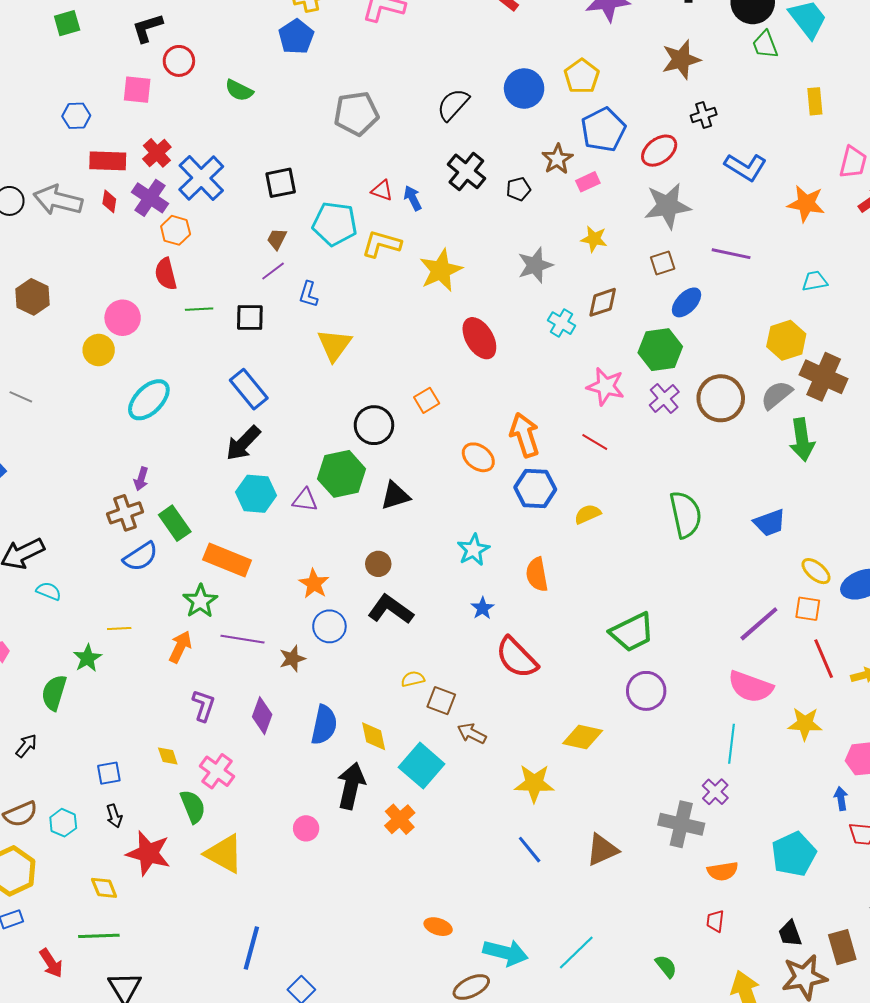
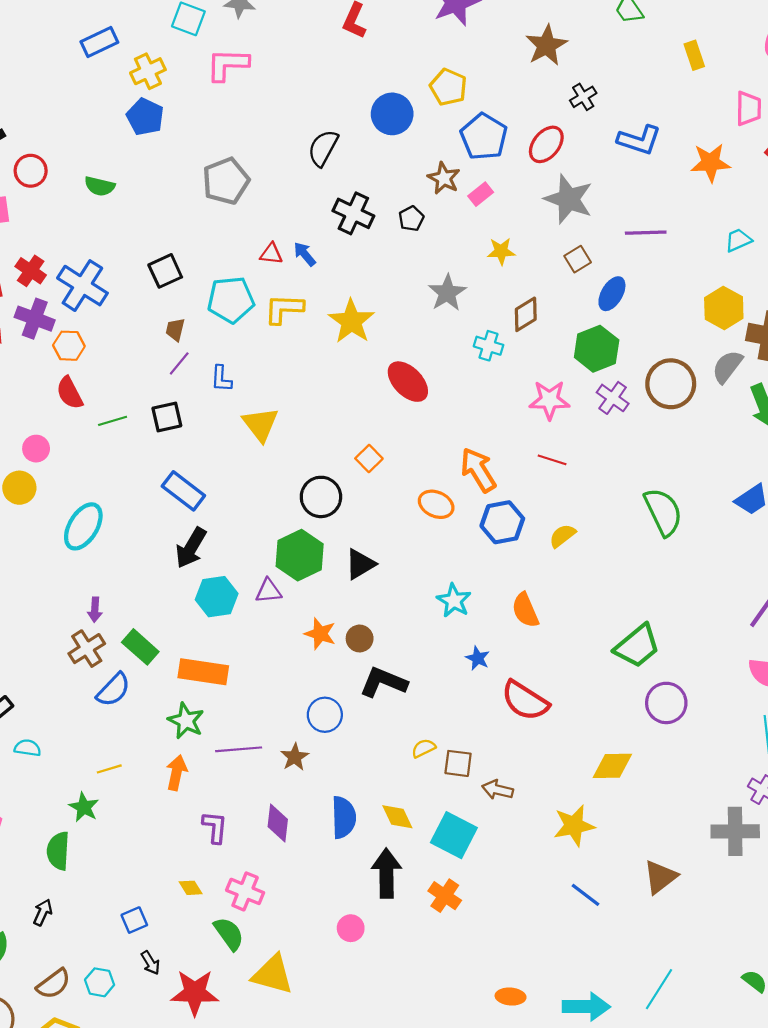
gray star: (668, 206) -> (569, 199), turned -30
pink circle: (123, 318) -> (36, 449), size x0.7
orange star: (314, 584) -> (320, 634), moved

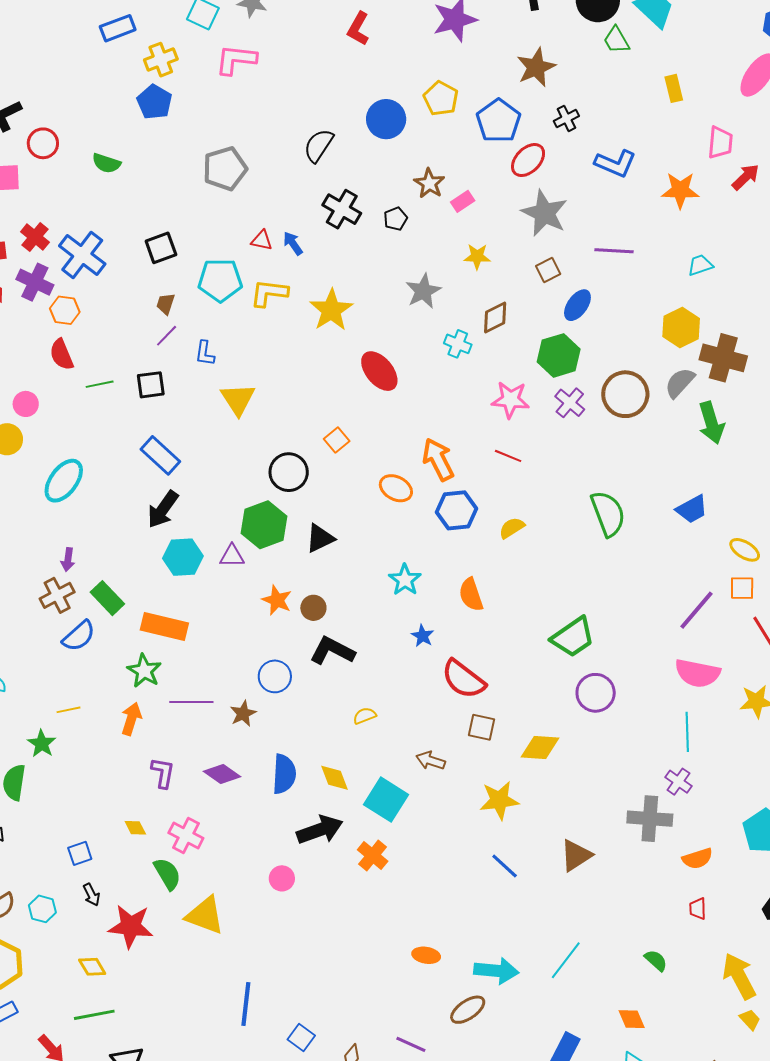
blue pentagon: (484, 137) -> (498, 121), moved
brown square: (458, 763) -> (482, 727), moved
purple diamond: (278, 823) -> (222, 774), turned -66
black arrow: (386, 873) -> (320, 830), turned 66

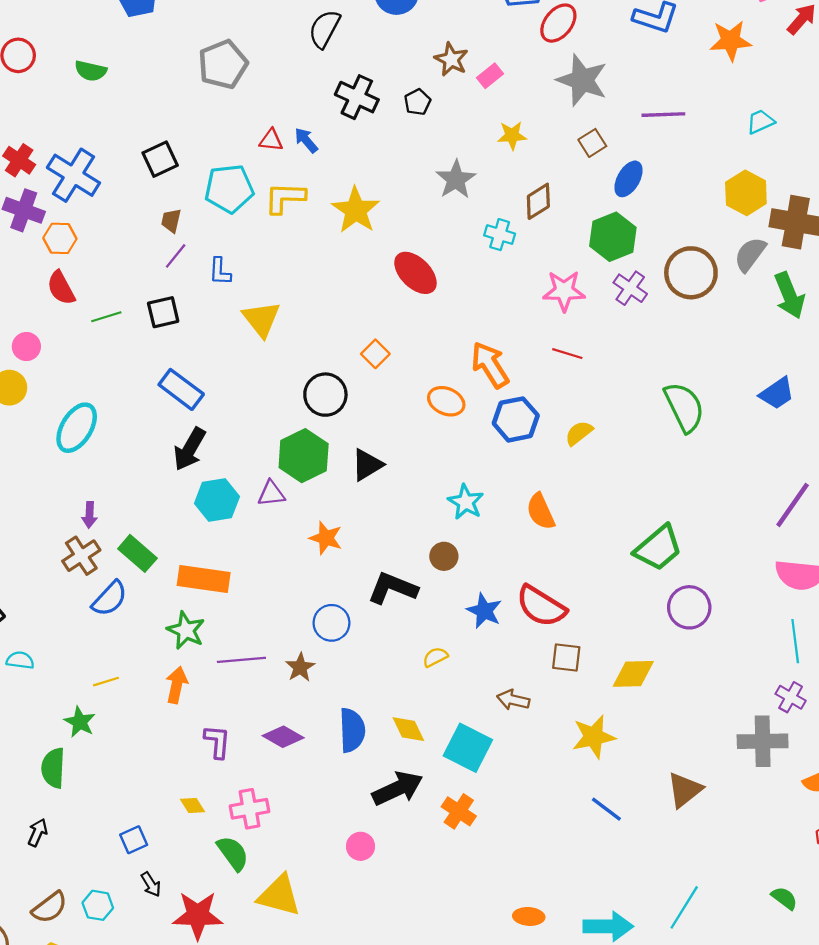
brown circle: (313, 608) -> (444, 556), moved
blue star: (423, 636) -> (484, 611), moved, size x1.4
pink cross: (186, 836) -> (249, 809), turned -32

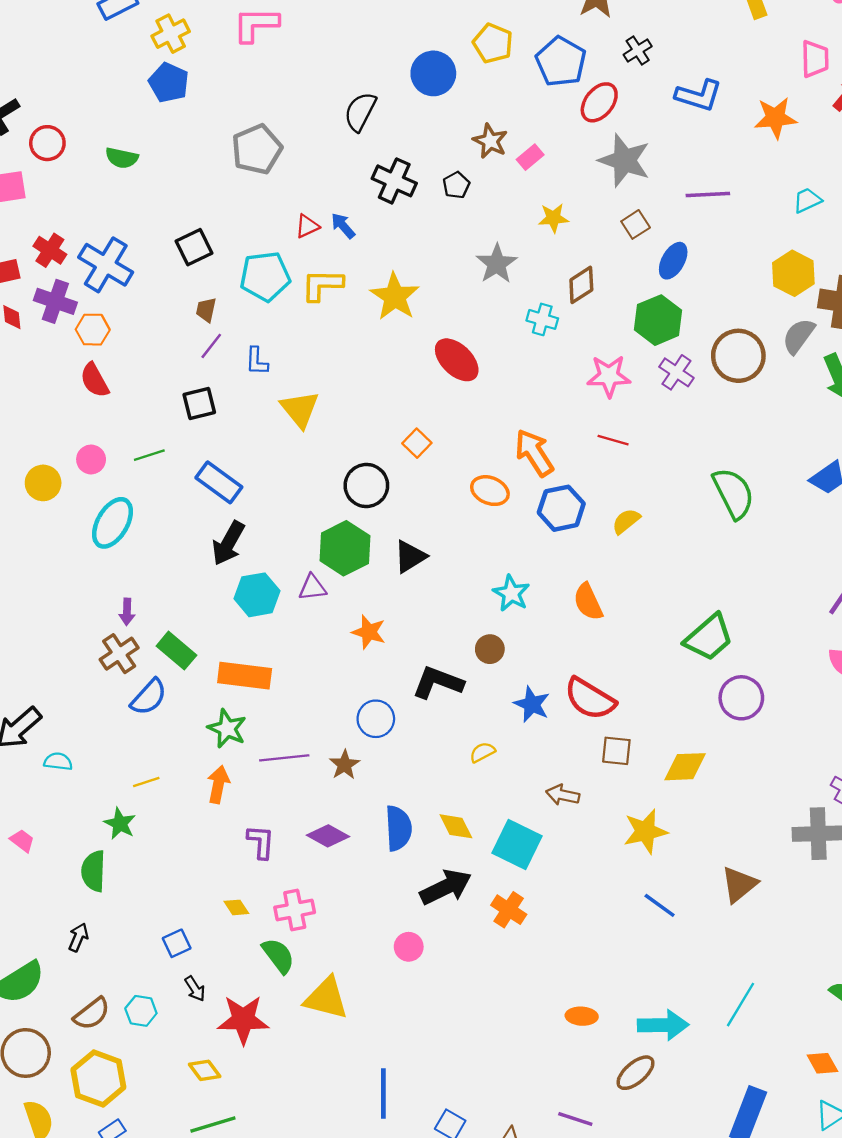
red triangle: (271, 140) -> (307, 226), turned -30
green line: (106, 317) -> (149, 455), moved
pink circle: (26, 347) -> (91, 459), moved

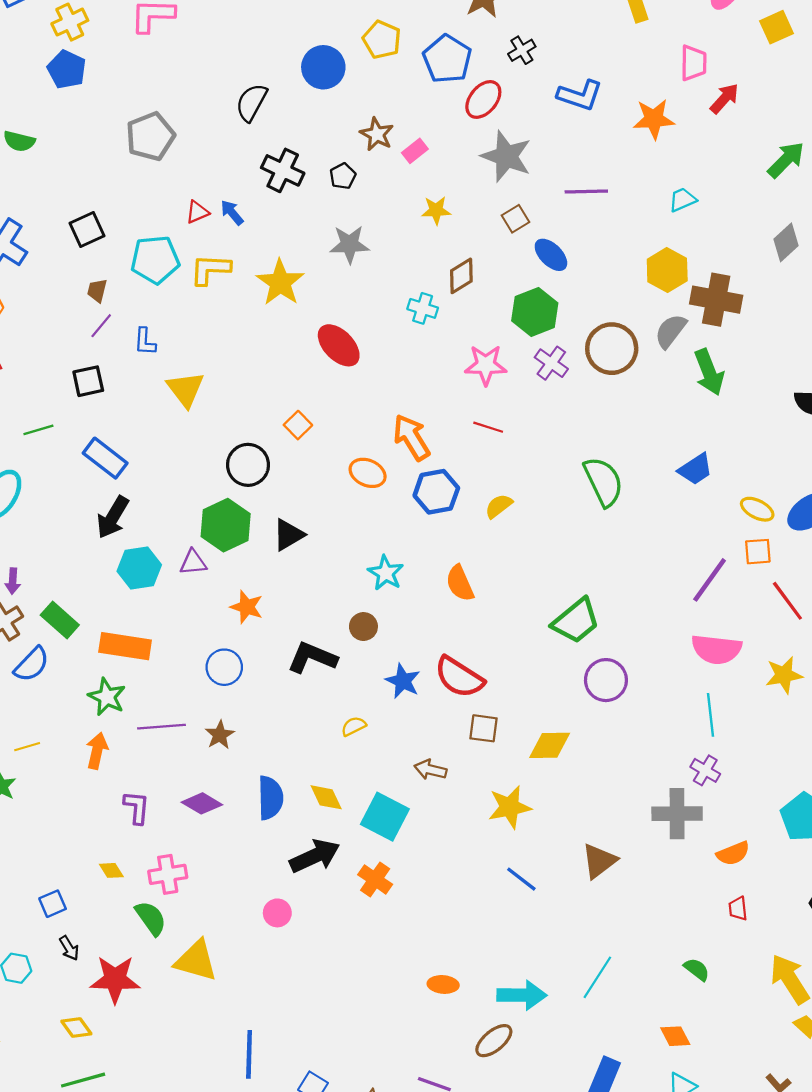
blue ellipse: (673, 261) -> (551, 255), turned -76
gray star: (497, 264) -> (349, 244), moved, turned 30
blue circle: (376, 719) -> (224, 667), moved

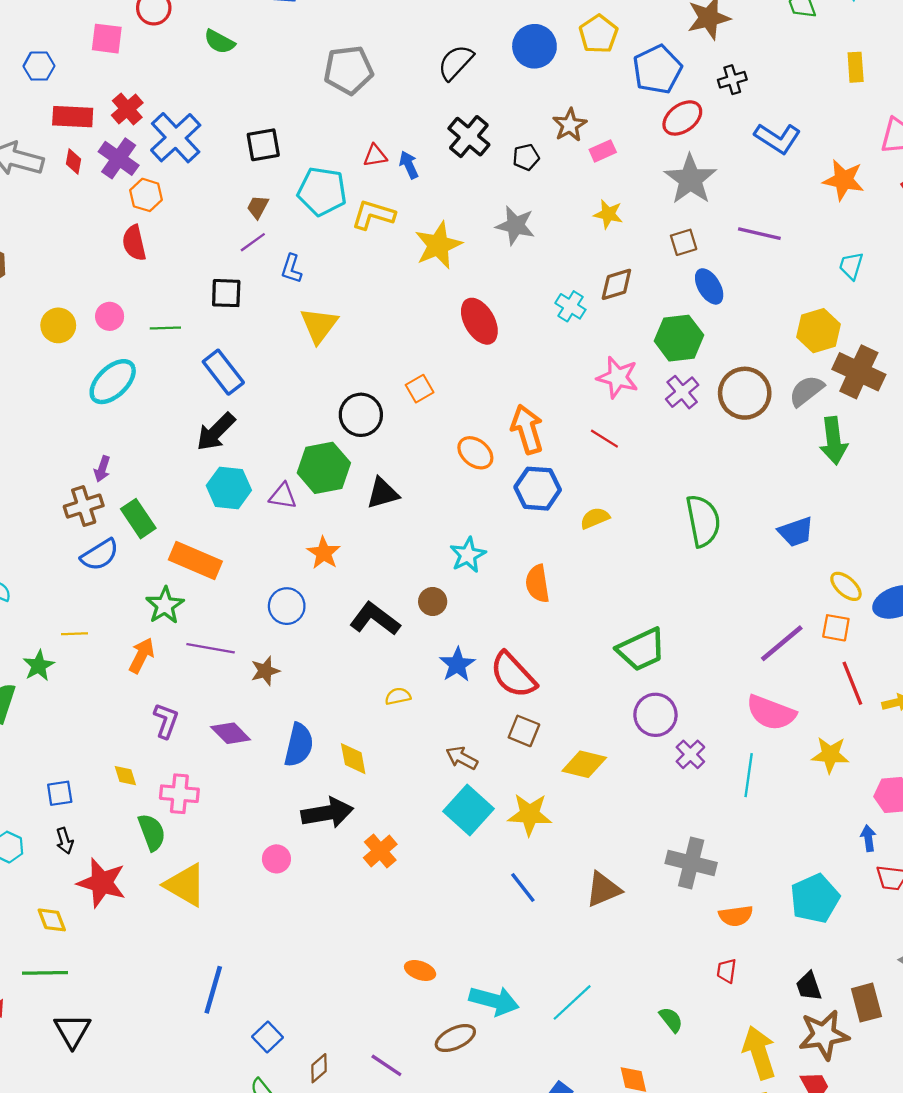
cyan trapezoid: (682, 200) -> (851, 266), turned -64
purple cross: (705, 770) -> (690, 754), moved
cyan square: (385, 817) -> (469, 810), moved

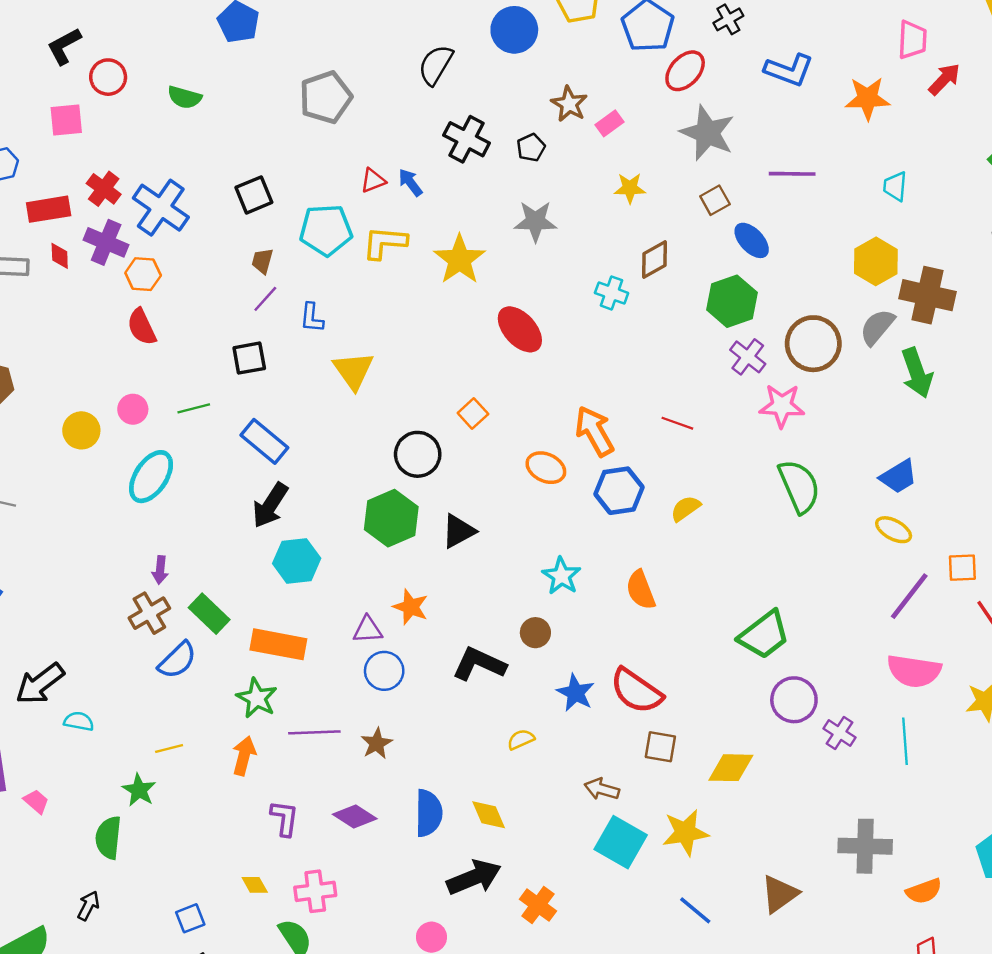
pink star: (618, 377) -> (782, 406), moved
purple triangle: (283, 496) -> (368, 630), moved
yellow ellipse: (846, 586) -> (894, 530), moved

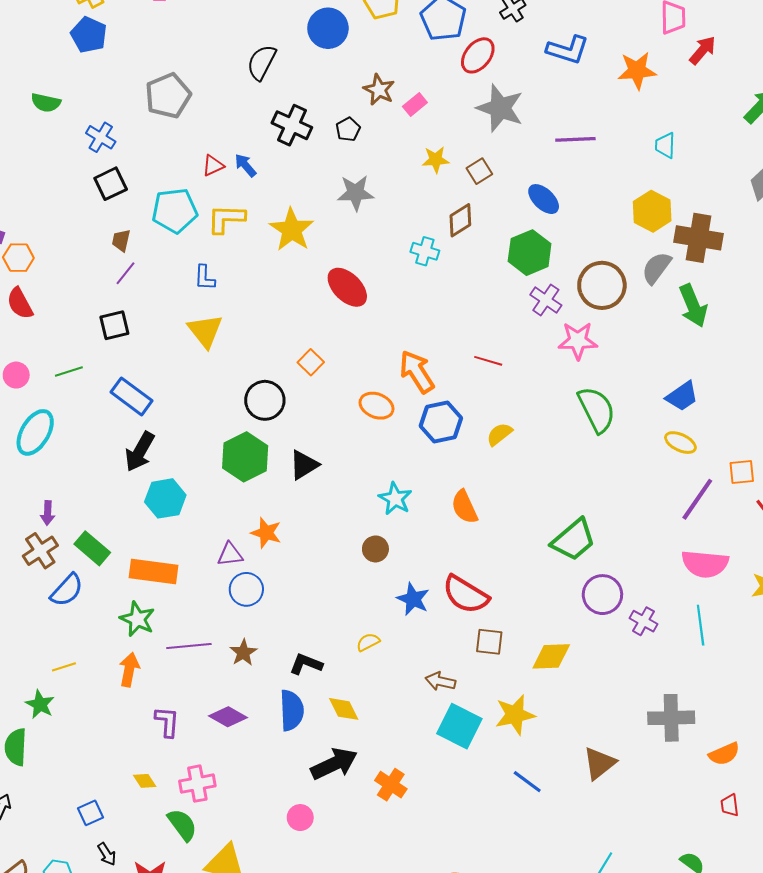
brown square: (715, 200) -> (479, 171), moved
blue cross: (161, 208) -> (101, 137), moved, size x0.6
blue L-shape: (312, 318) -> (205, 278), moved
black L-shape: (479, 664) -> (306, 664), moved, size x0.7

